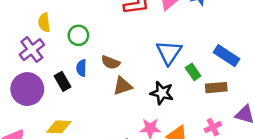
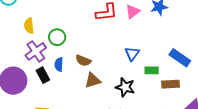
purple cross: (32, 50) -> (36, 51), moved
blue triangle: (169, 52) -> (132, 54), size x0.7
green rectangle: (193, 72) -> (152, 70), turned -56

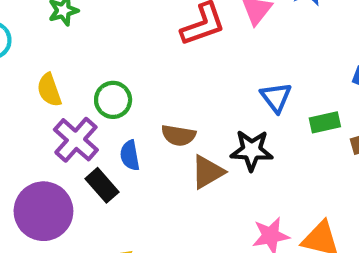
black star: (125, 87) -> (252, 150), moved

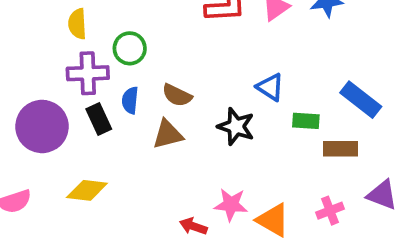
blue triangle: (276, 97) -> (270, 87), turned -36
purple cross: (76, 140) -> (88, 73), turned 30
brown triangle: (208, 172) -> (168, 134), moved

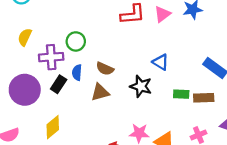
yellow semicircle: (77, 24) -> (25, 37), moved, turned 30
black rectangle: (99, 119) -> (59, 84), turned 60
green rectangle: (306, 121) -> (181, 94), moved
yellow diamond: (87, 190) -> (53, 127), turned -45

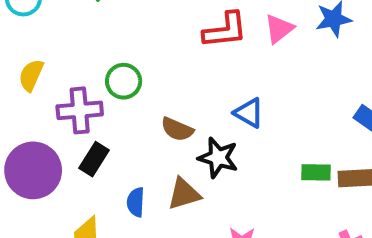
blue triangle: (161, 62) -> (249, 113), moved
blue semicircle: (77, 73) -> (136, 202), moved
black star: (141, 86) -> (218, 158), moved
brown triangle: (100, 92) -> (184, 194), moved

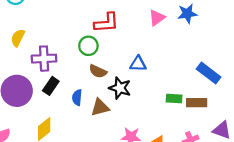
red L-shape: (225, 30) -> (106, 23), moved
green circle: (124, 81) -> (88, 46), moved
blue triangle: (249, 113) -> (138, 64), turned -30
blue semicircle: (136, 202) -> (77, 97), moved

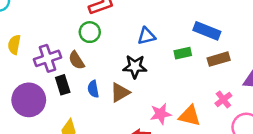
brown semicircle: (98, 71) -> (76, 60), moved, turned 48
blue rectangle: (209, 73) -> (207, 31), moved
black rectangle: (51, 86) -> (63, 85), turned -36
green rectangle: (174, 99) -> (183, 53), moved

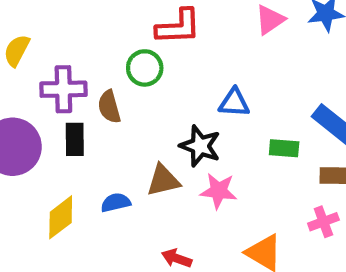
blue semicircle: (93, 89) -> (116, 203), moved, turned 70
pink cross: (223, 99) -> (323, 222), moved
pink star: (161, 114) -> (219, 191), moved

